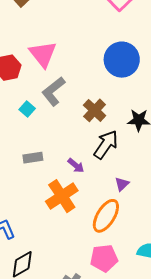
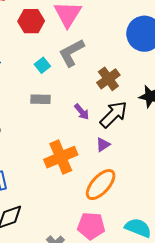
gray rectangle: (33, 158) -> (41, 99), moved
purple arrow: (76, 166) -> (82, 112), moved
purple triangle: (122, 184) -> (103, 145), moved

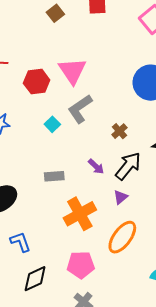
brown cross: (108, 79) -> (119, 131), size x0.7
gray rectangle: (41, 99) -> (54, 176), moved
pink pentagon: (91, 226) -> (81, 265), moved

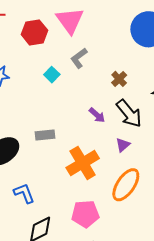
gray L-shape: (80, 109) -> (79, 58), size x0.7
black arrow: (128, 166) -> (129, 113), turned 104
gray rectangle: (54, 176) -> (45, 135), moved

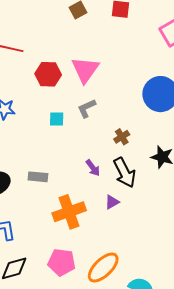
cyan square: (52, 75) -> (57, 119), turned 35
orange ellipse: (126, 185) -> (103, 267), moved

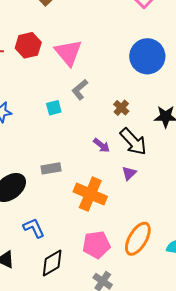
red hexagon: (48, 74) -> (28, 45), moved
orange cross: (69, 212) -> (90, 194), turned -32

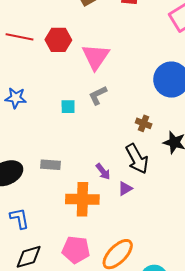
brown cross: (121, 108) -> (144, 123), moved, turned -35
purple arrow: (102, 145) -> (103, 172), moved
orange cross: (90, 194) -> (82, 199), turned -36

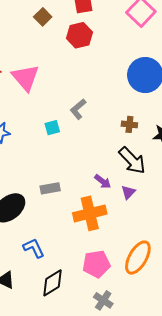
red hexagon: (58, 40) -> (79, 35), moved
pink triangle: (96, 57) -> (25, 78), moved

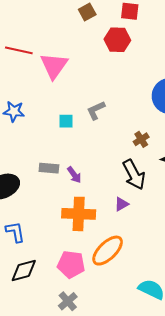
brown cross: (129, 124) -> (141, 139), turned 35
purple arrow: (103, 181) -> (74, 175), moved
gray rectangle: (50, 188) -> (49, 168), moved
orange ellipse: (138, 258) -> (108, 251), moved

